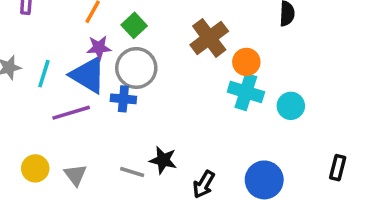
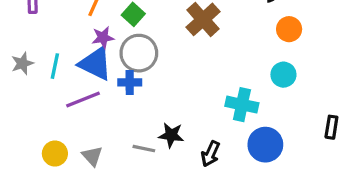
orange circle: (246, 62) -> (289, 29), moved
cyan cross: (246, 92) -> (242, 105), moved

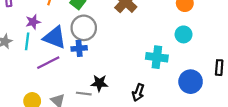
purple star: (103, 38) -> (33, 22), moved
black star: (171, 135) -> (99, 83), moved
blue circle: (265, 145) -> (191, 82), moved
gray line: (144, 149) -> (84, 94), moved

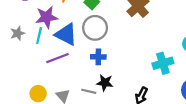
purple star: (33, 22) -> (47, 17), size x1.5
blue cross: (79, 48) -> (98, 57), moved
cyan cross: (157, 57) -> (163, 63), turned -30

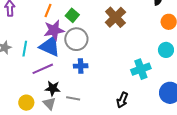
purple star: (47, 17) -> (54, 30), moved
black star: (105, 83) -> (53, 88), moved

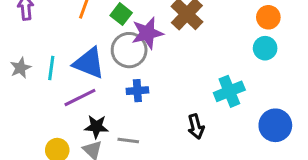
purple star: (54, 30) -> (147, 33), moved
cyan circle: (166, 50) -> (265, 48), moved
black arrow: (122, 100) -> (196, 127), moved, turned -35

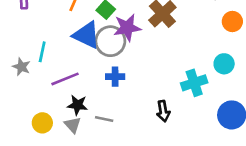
cyan circle: (265, 48) -> (224, 64), moved
blue triangle: (89, 63) -> (87, 35), moved
gray star: (21, 68) -> (21, 67), moved, turned -30

